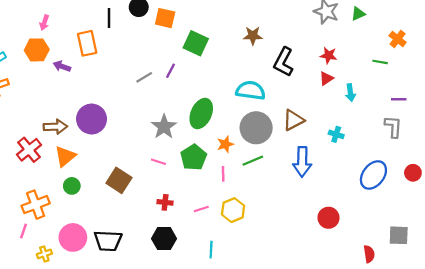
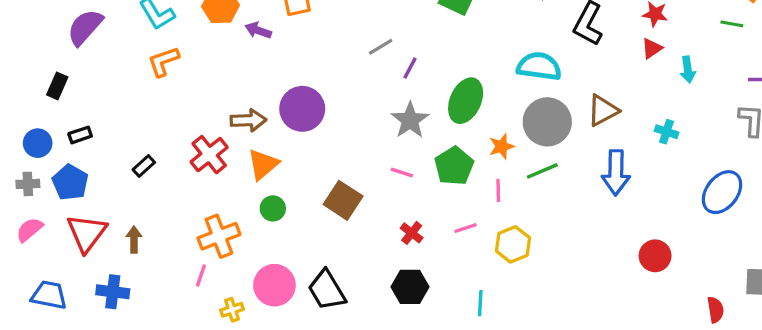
purple line: (171, 71) -> (410, 68), moved
red cross: (165, 202) -> (412, 233), turned 32
pink line: (201, 209) -> (466, 228), moved
black trapezoid: (108, 241) -> (327, 290), turned 56

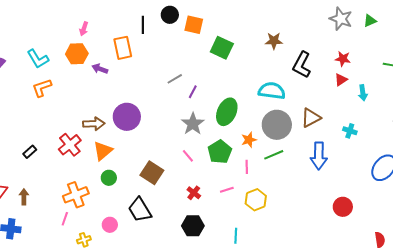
pink line: (402, 173) -> (188, 156), turned 32
pink circle: (274, 285) -> (110, 225), size x0.6
black trapezoid: (327, 290) -> (140, 210), moved

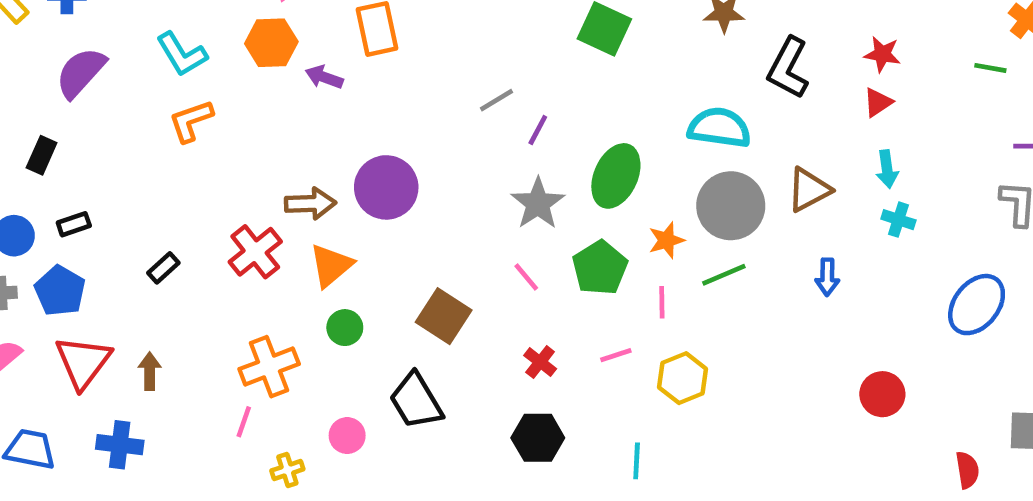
cyan arrow: (363, 93) -> (887, 169), moved
blue arrow: (319, 156) -> (827, 277), size x0.6

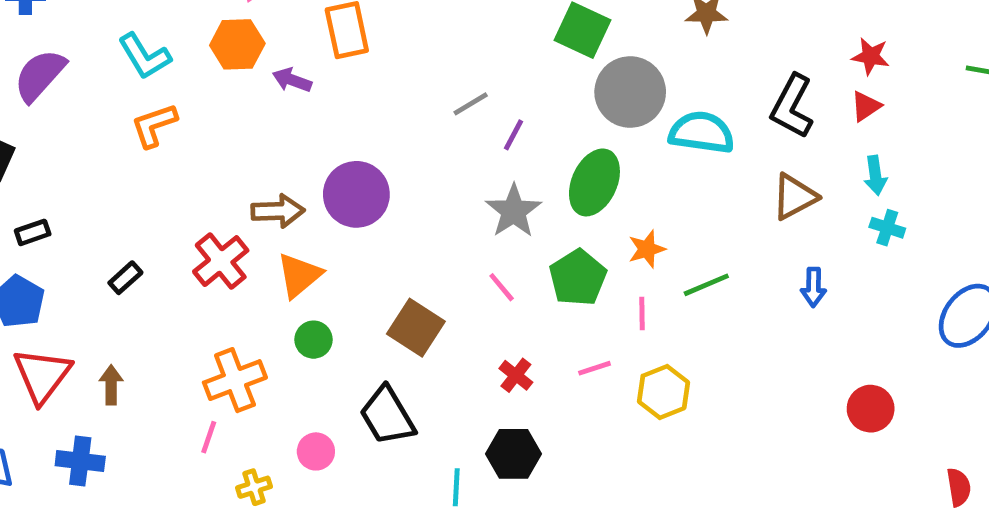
black L-shape: (788, 68) -> (792, 106), moved
gray circle: (731, 206) -> (630, 92), moved
cyan line: (637, 461) -> (456, 487), moved

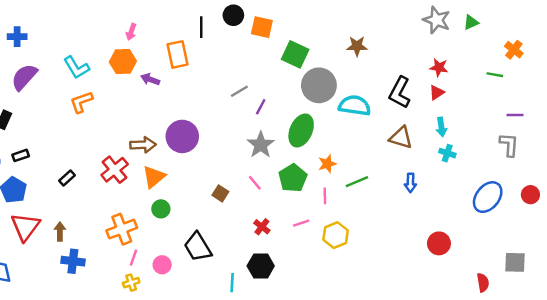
brown triangle: (794, 197) -> (401, 138), turned 45
brown square: (416, 328) -> (220, 193), moved, size x0.6
pink line: (209, 437) -> (134, 258), moved
blue cross: (80, 461) -> (73, 261), moved

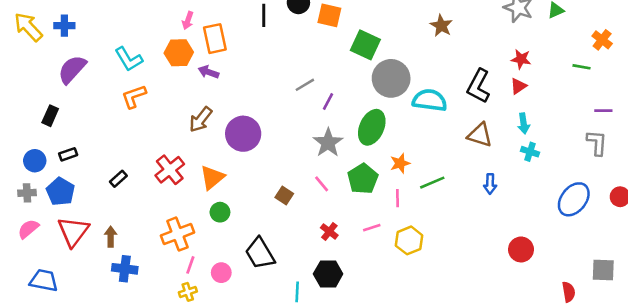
brown star: (357, 46) -> (441, 26), moved, turned 30
orange rectangle: (178, 54) -> (215, 39), moved
brown arrow: (143, 145) -> (201, 120), moved, turned 130

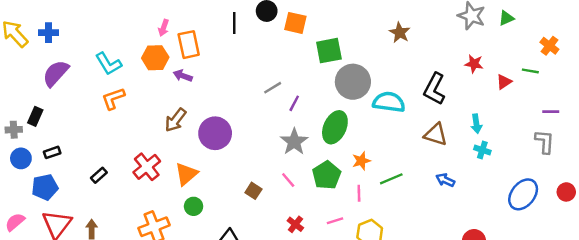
green square: (365, 45) -> (329, 51), turned -36
red triangle: (518, 86) -> (504, 82), moved
blue arrow: (490, 184) -> (445, 180), turned 114
blue pentagon: (60, 192) -> (45, 187), turned 30
gray cross: (27, 193) -> (14, 130), moved

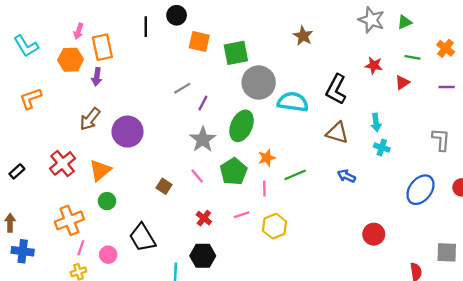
orange square: (295, 23) -> (199, 41), moved
cyan L-shape: (108, 64) -> (26, 46), moved
green line: (530, 71) -> (413, 57), moved
purple arrow: (183, 76) -> (97, 77), turned -102
purple line: (551, 112) -> (447, 87), moved

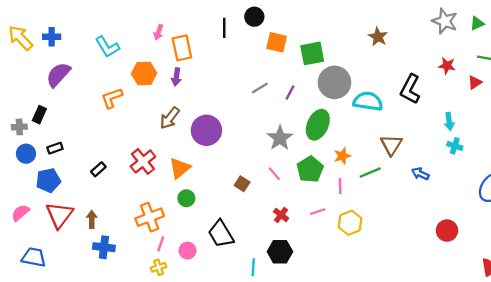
orange hexagon: (71, 60) -> (144, 73), moved
purple line: (203, 103) -> (290, 92), moved
brown triangle: (337, 133) -> (391, 145), moved, turned 45

